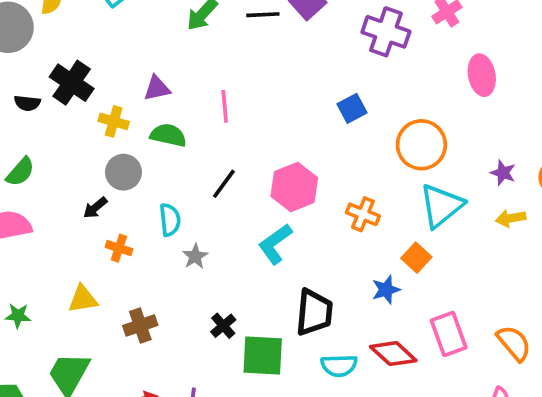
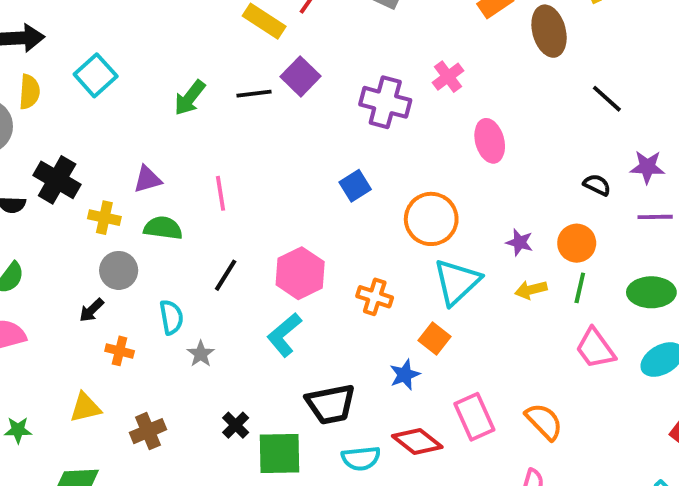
black trapezoid: (314, 312) -> (331, 404), turned 78

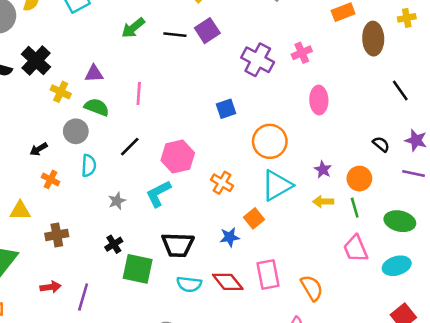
gray circle: (119, 270) -> (76, 131), moved
green line: (580, 288) -> (355, 208), turned -42
gray star: (201, 354) -> (117, 201), moved

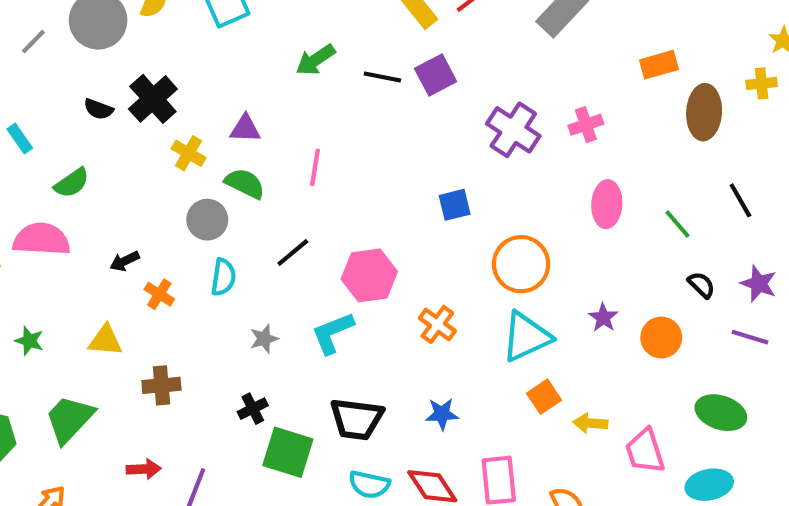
black arrow: (39, 149) -> (125, 261), moved
yellow arrow: (323, 202) -> (590, 423), moved
green line: (355, 208) -> (678, 224), moved, turned -30
orange square: (254, 218) -> (544, 397), moved

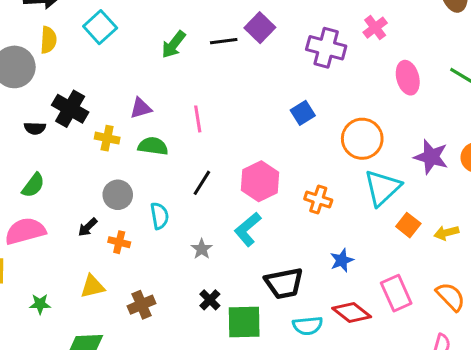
gray circle: (207, 220) -> (118, 195), moved
purple star: (603, 318) -> (431, 157), size x1.6

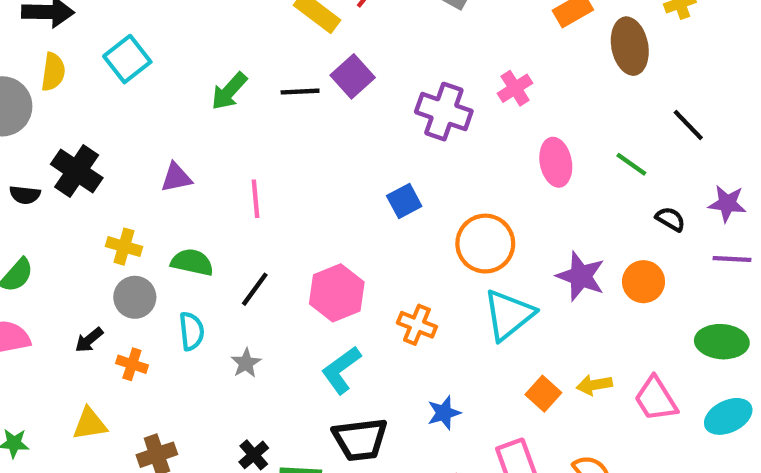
yellow cross: (107, 138) -> (124, 247), moved
green semicircle: (153, 146) -> (192, 262), moved
orange square: (408, 225) -> (543, 394), moved
cyan L-shape: (248, 229) -> (341, 370), moved
gray star: (202, 249) -> (246, 363), moved

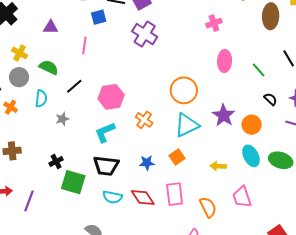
purple cross: (444, 112) -> (145, 34), moved
blue square: (404, 201) -> (99, 17), moved
orange square: (543, 394) -> (177, 157), moved
pink trapezoid: (656, 399) -> (242, 197), moved
cyan ellipse: (728, 416) -> (251, 156), moved, turned 75

